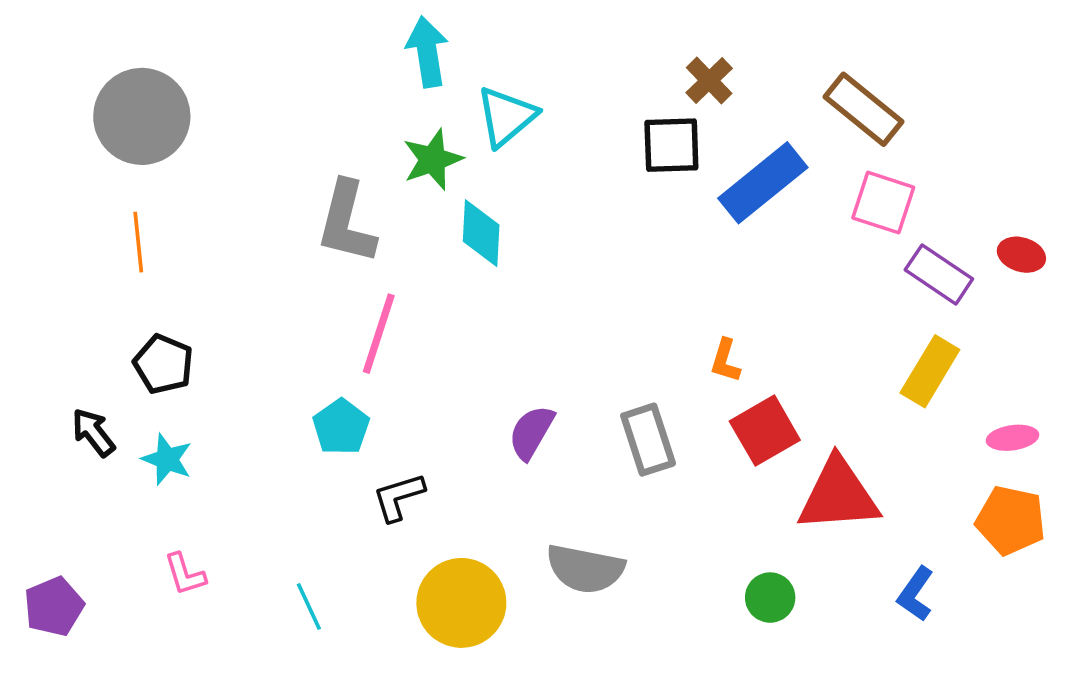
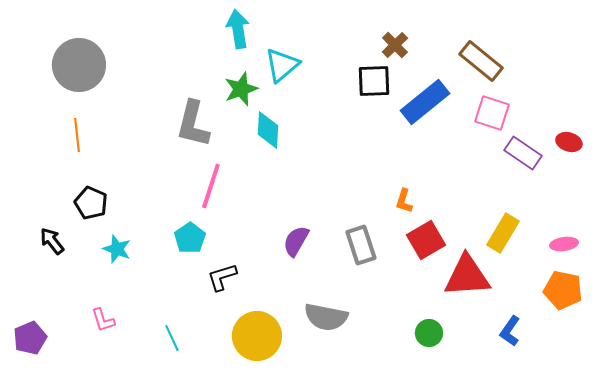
yellow rectangle: (930, 371) -> (503, 233), moved
cyan star: (167, 459) -> (117, 249), moved

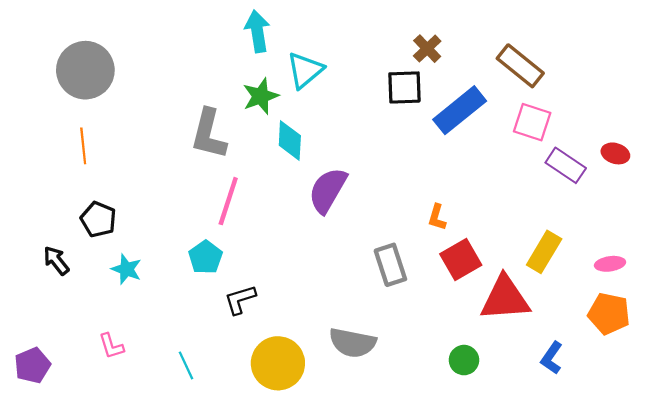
purple semicircle: (296, 241) -> (328, 190), moved, size x1.4

